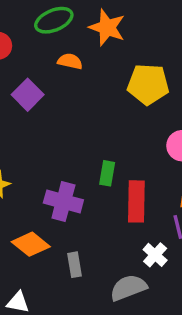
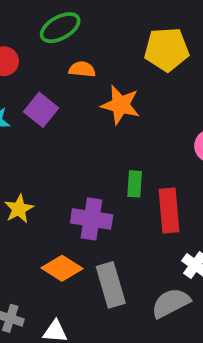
orange star: (107, 28) -> (120, 105), moved
yellow pentagon: (148, 84) -> (167, 49), moved
gray rectangle: (74, 265) -> (111, 285), size x1.6

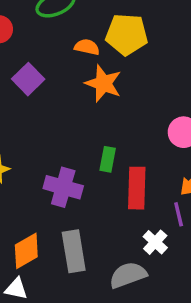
yellow pentagon: (167, 49) -> (127, 34), moved
orange semicircle: (82, 69) -> (87, 47), moved
orange diamond: (62, 268) -> (26, 251), moved, turned -69

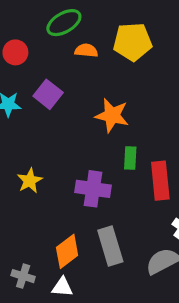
orange semicircle: (87, 47) -> (86, 51), moved
orange star: (103, 83) -> (112, 115), moved

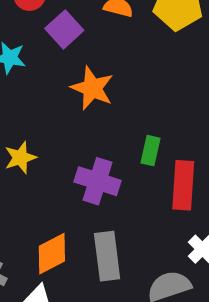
purple square: (48, 94) -> (64, 29), moved
orange star: (112, 115) -> (92, 88), moved

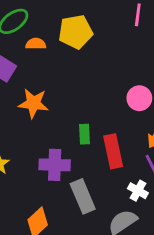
gray rectangle: (107, 256) -> (83, 196), moved

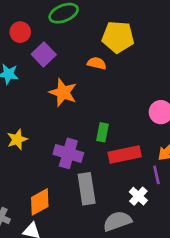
orange semicircle: (36, 44) -> (97, 63), moved
red rectangle: (113, 151) -> (125, 155), turned 76

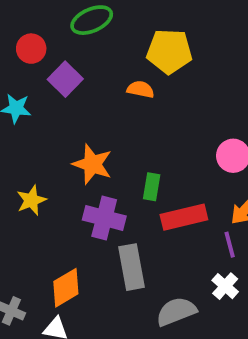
orange star: (63, 92) -> (92, 164), moved
white cross: (138, 196) -> (225, 286), moved

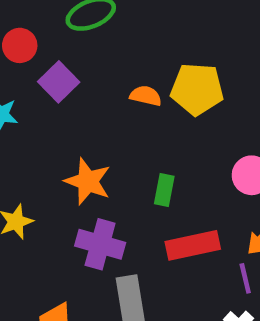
yellow pentagon: (169, 51) -> (197, 89), moved
green rectangle: (152, 187) -> (164, 190), moved

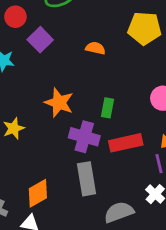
yellow pentagon: (197, 89) -> (145, 28), moved
purple cross: (100, 244) -> (84, 137), moved

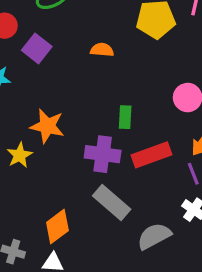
orange star: (59, 103) -> (47, 126), moved
gray rectangle: (87, 179) -> (112, 202), turned -32

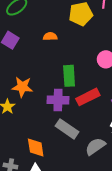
green rectangle: (125, 117) -> (69, 76), size x1.5
orange diamond: (57, 227) -> (36, 147), turned -55

